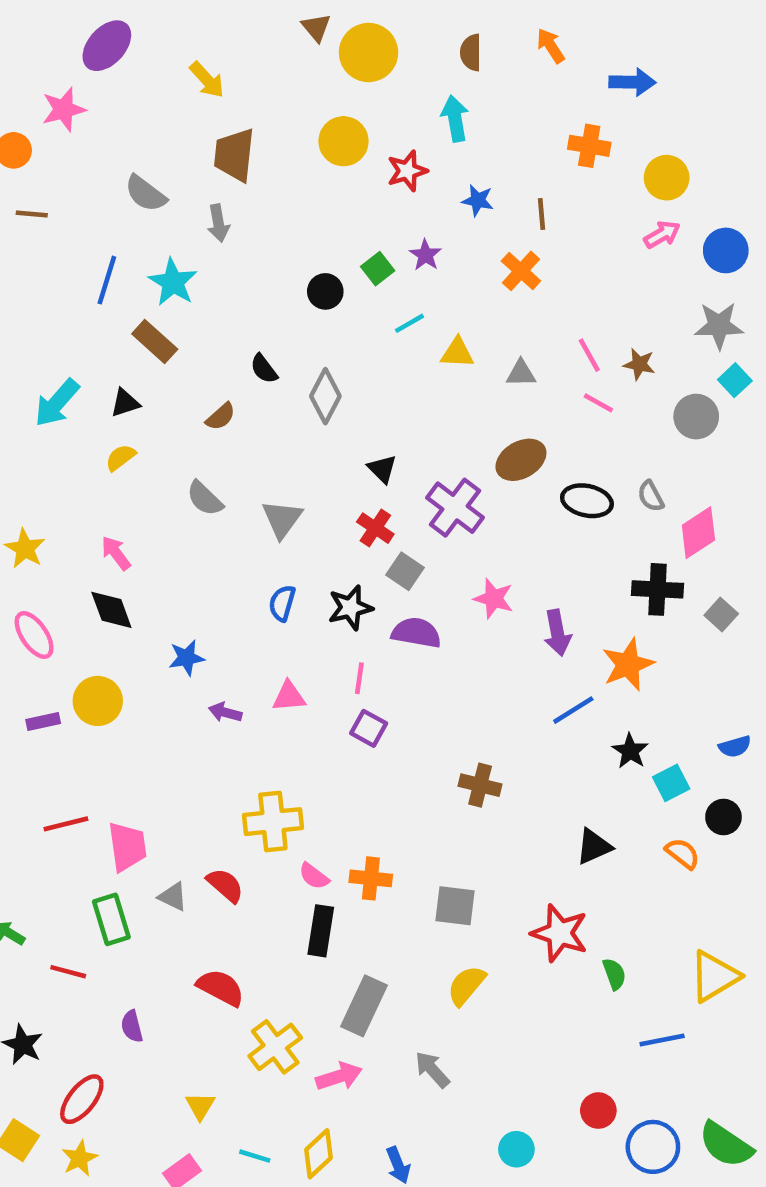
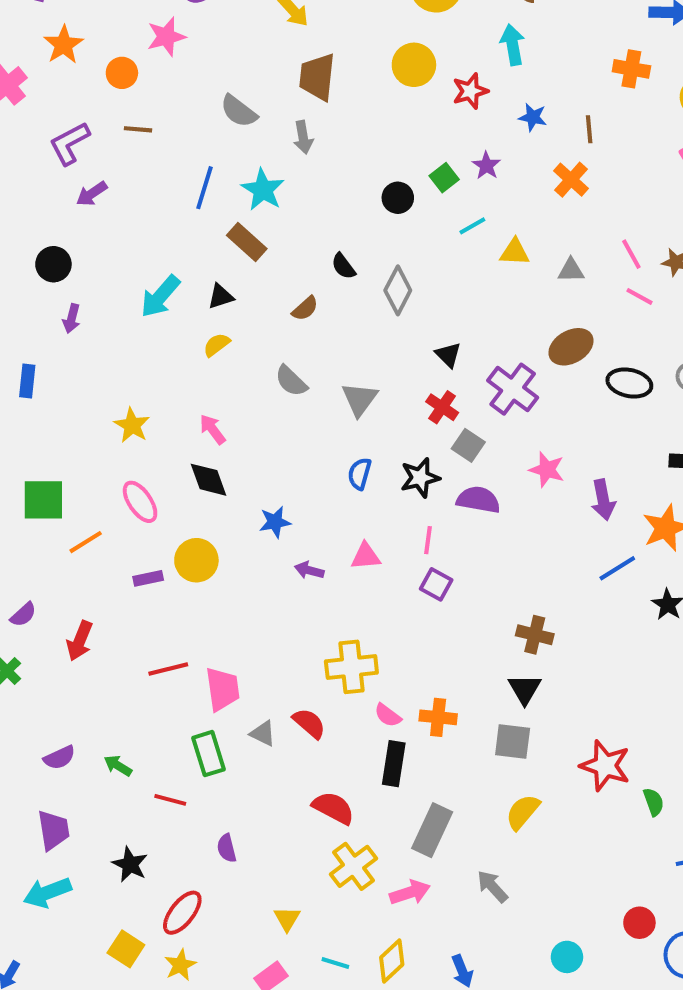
black triangle: (594, 847) -> (525, 689), moved, turned -36
red semicircle: (221, 988) -> (333, 808), moved

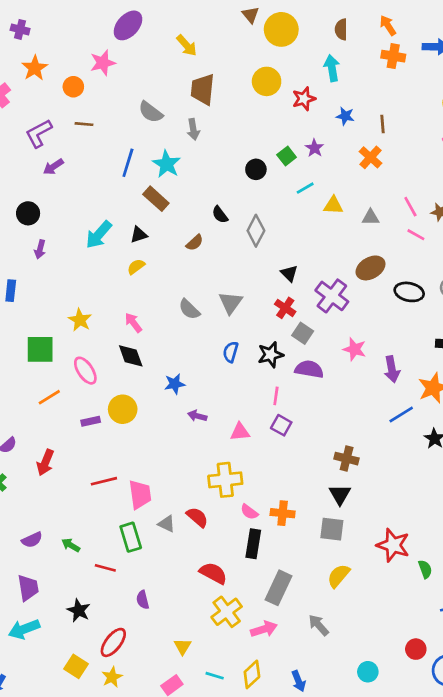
orange cross: (631, 69) -> (393, 56), moved
gray semicircle: (291, 381) -> (189, 309), moved
green square: (43, 500) -> (40, 349), moved
pink triangle: (366, 556) -> (240, 432), moved

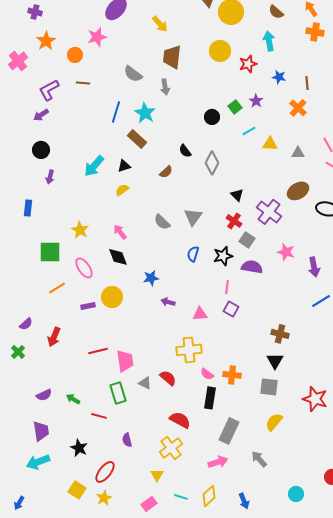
brown semicircle: (341, 29) -> (276, 12), turned -49
purple arrow: (53, 167) -> (41, 115), moved
yellow cross: (227, 612) -> (171, 448), moved

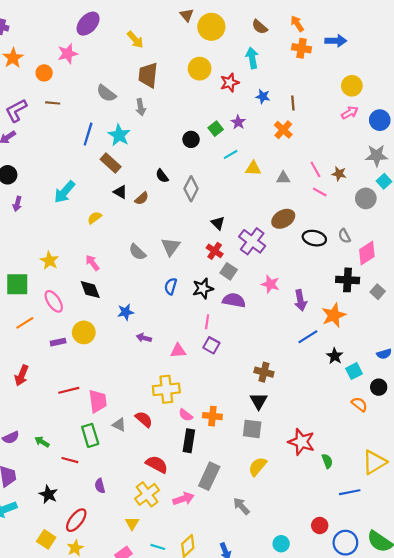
black triangle: (124, 166) -> (120, 192), moved, turned 48
pink arrow: (218, 462) -> (183, 499), moved

